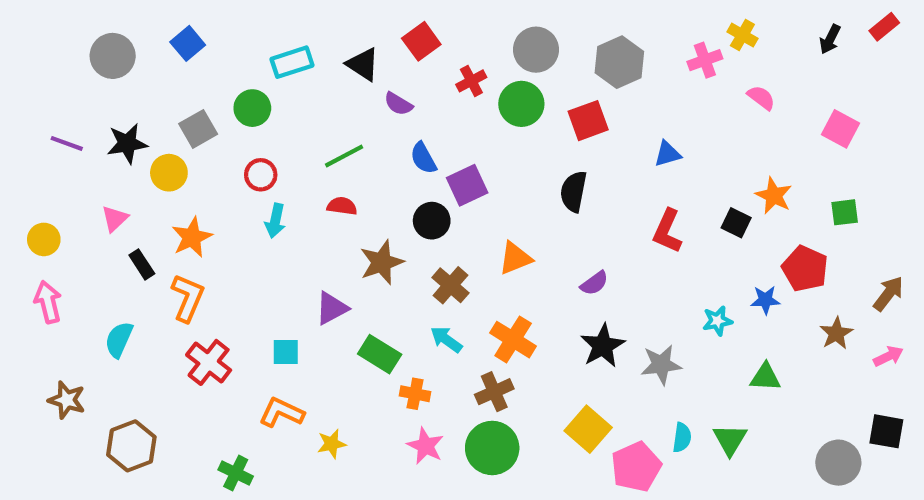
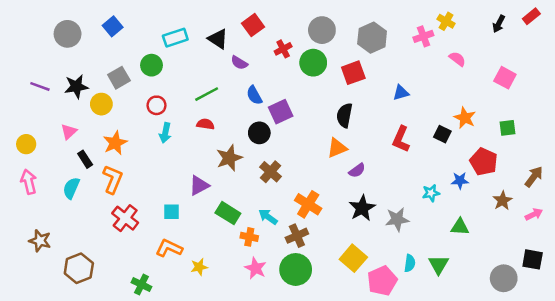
orange triangle: (515, 258) -> (337, 148), moved
cyan semicircle: (119, 340) -> (71, 188), moved
cyan arrow: (446, 340) -> (268, 217), moved

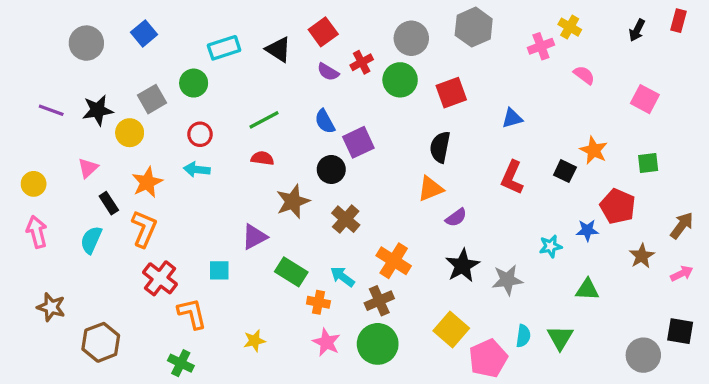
red rectangle: (531, 16) -> (679, 21), turned -36
gray hexagon: (372, 38) -> (474, 27), moved
purple semicircle: (239, 63) -> (328, 72), moved
cyan arrow: (165, 133) -> (197, 169), moved, turned 84
orange L-shape: (169, 248) -> (192, 314), moved, turned 52

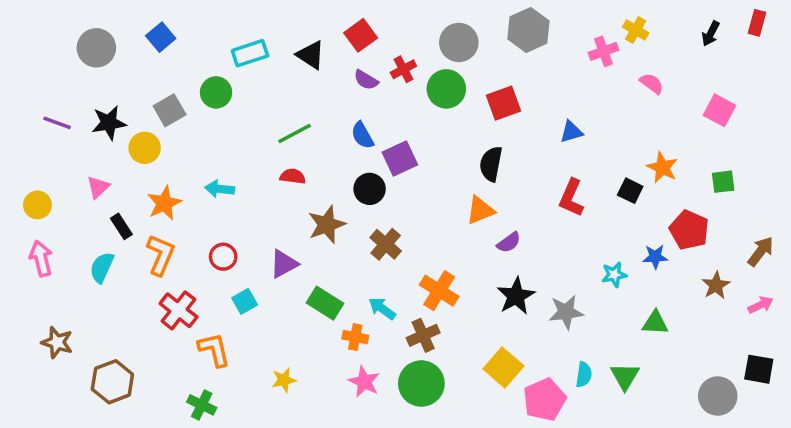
red circle: (200, 134) -> (223, 257), moved
cyan square: (219, 270) -> (245, 301), turned -30

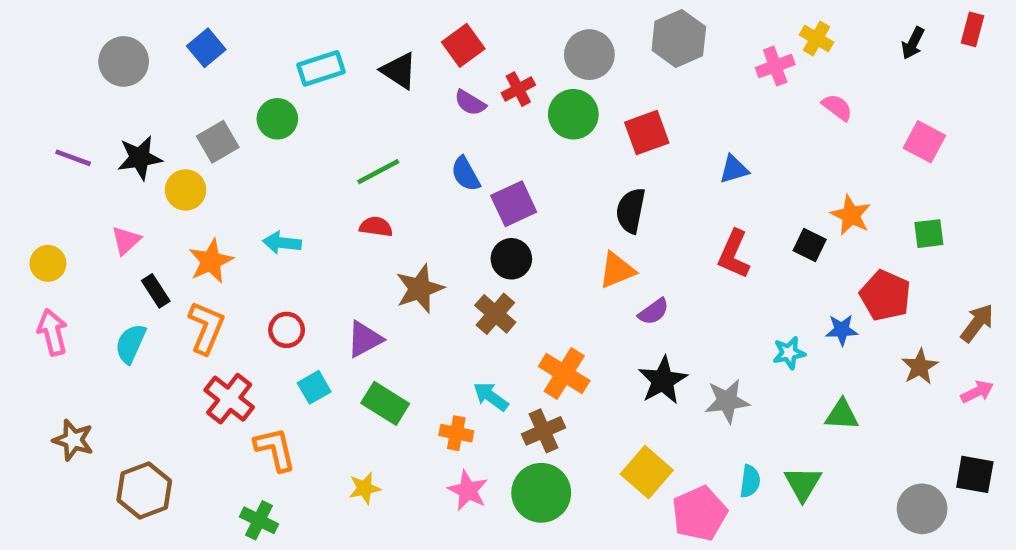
black circle: (370, 189) -> (511, 259), moved
green rectangle: (325, 303) -> (385, 403), moved

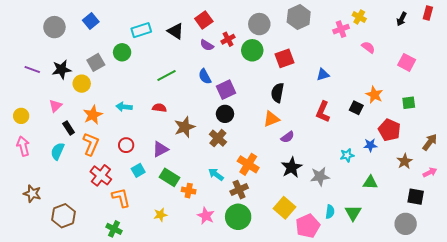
red semicircle: (376, 227) -> (159, 108), moved
orange cross: (456, 433) -> (189, 191), moved
black square: (975, 474) -> (416, 197), moved

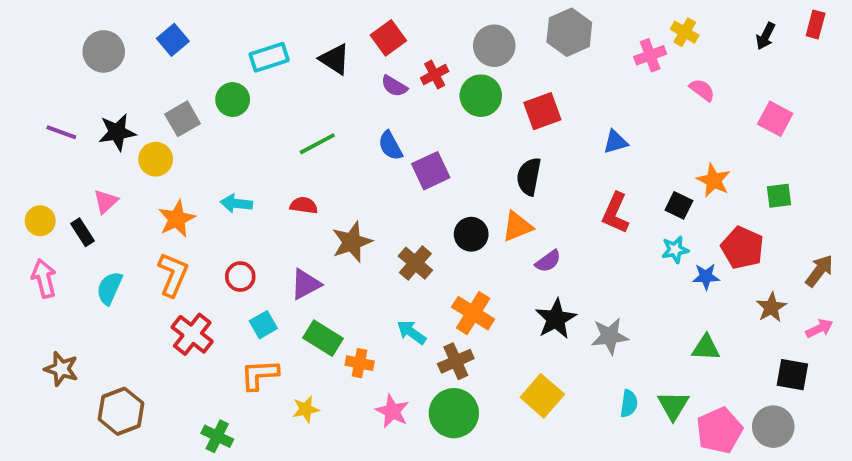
black circle: (225, 114) -> (471, 234), moved
black rectangle: (69, 128) -> (83, 232), moved
cyan star: (347, 155) -> (675, 250), moved
orange L-shape: (121, 198) -> (260, 375), moved, turned -80
pink pentagon: (308, 226) -> (719, 430), moved

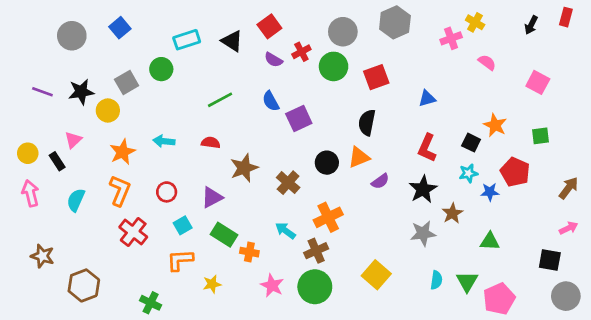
brown star: (771, 307) -> (452, 213), moved
orange cross: (473, 313) -> (328, 217), turned 32
black star: (556, 319) -> (423, 189), moved
gray circle: (773, 427) -> (566, 296), moved

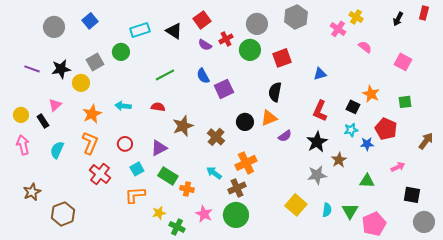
pink cross: (451, 38) -> (338, 29), turned -35
pink arrow: (569, 228) -> (398, 167), moved
brown star: (42, 256) -> (32, 192), turned 30
yellow square: (376, 275) -> (296, 205), moved
green cross: (151, 303) -> (177, 227), moved

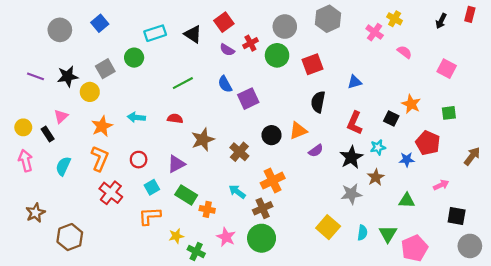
black semicircle: (275, 92) -> (318, 102), moved
cyan star: (351, 130) -> (378, 147), moved

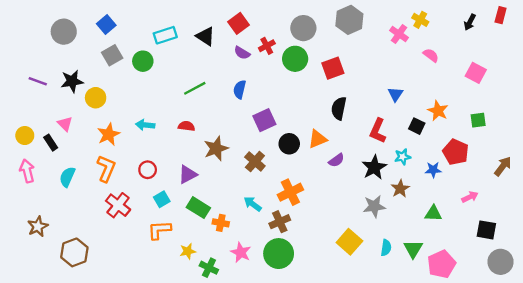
gray square: (105, 69) -> (112, 55), moved
blue triangle: (355, 82) -> (395, 94), moved, turned -40
blue semicircle: (225, 84) -> (240, 89), turned 42
purple square: (248, 99) -> (264, 120), moved
pink triangle: (61, 116) -> (65, 124), turned -32

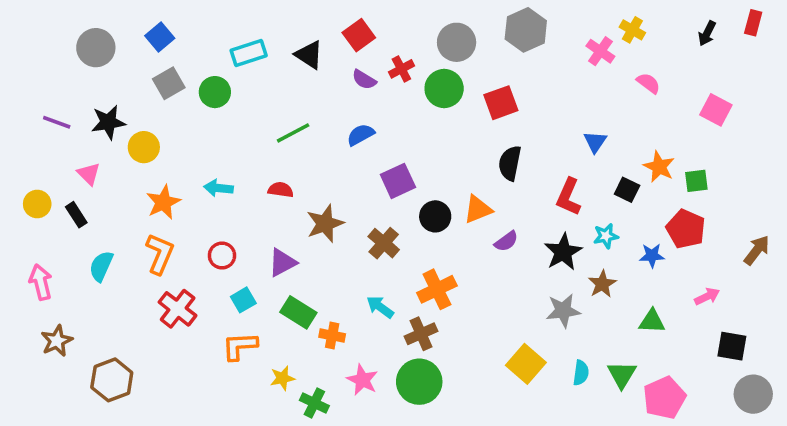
blue semicircle: (240, 89) -> (361, 135), turned 48
green square: (478, 120) -> (696, 181), moved
pink triangle: (65, 124) -> (89, 174), moved
pink arrow: (27, 171) -> (41, 282), moved

